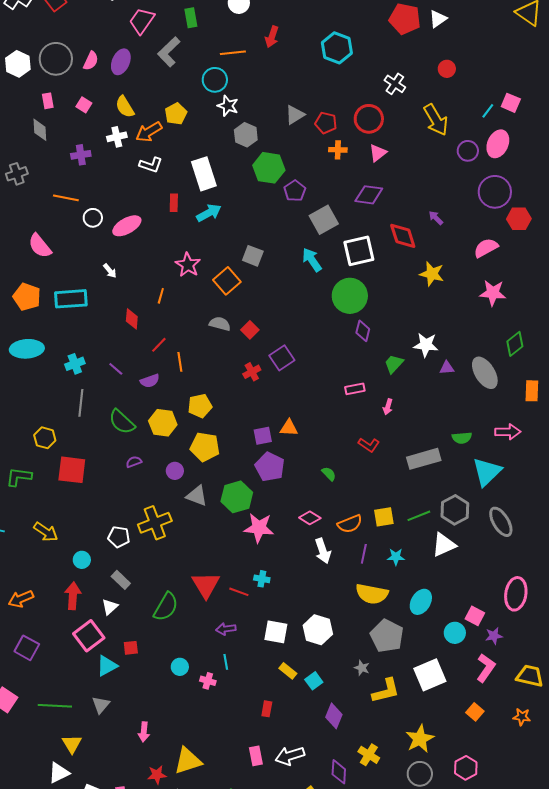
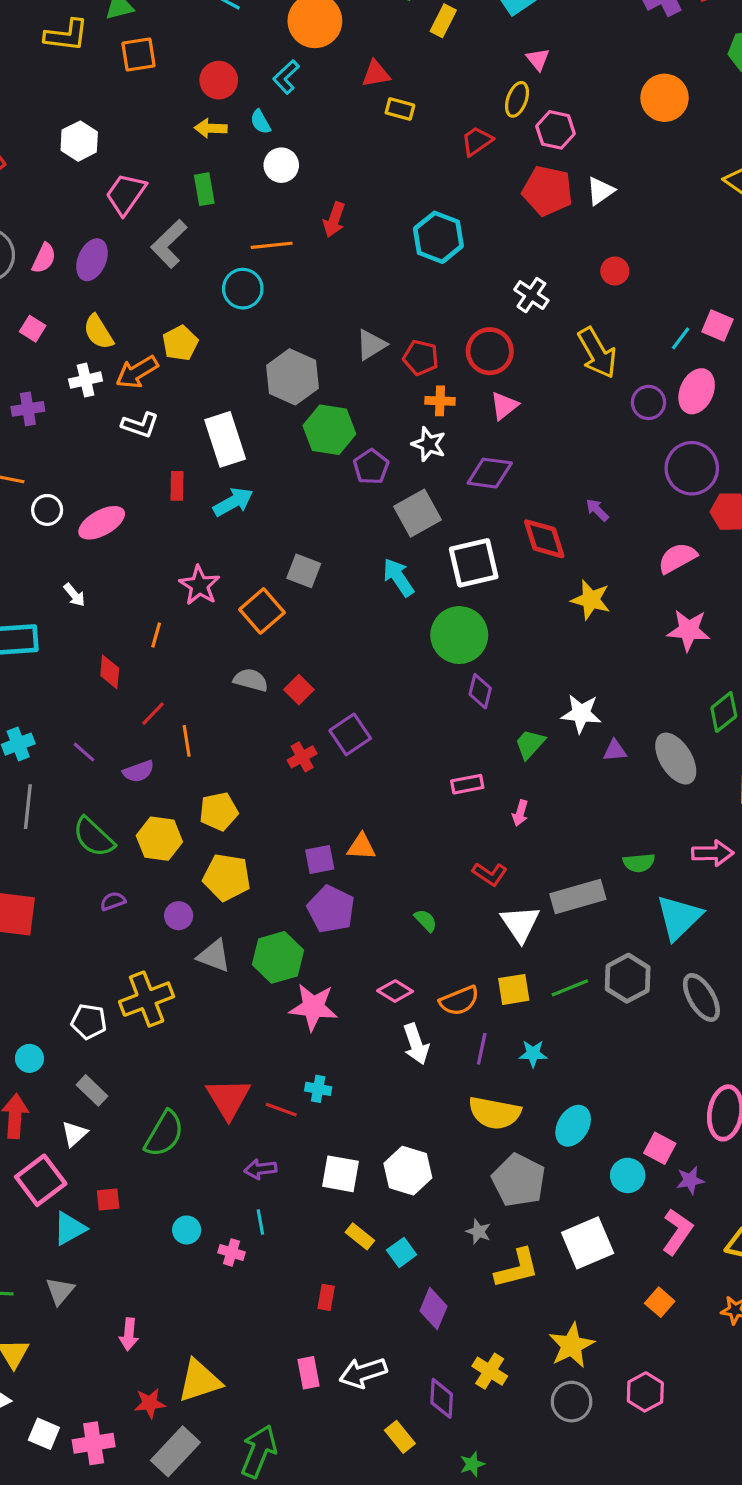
white star: (228, 106) -> (429, 444), moved
gray hexagon: (246, 135) -> (292, 377), size x1.4
white triangle: (444, 545) -> (520, 924), moved, turned -40

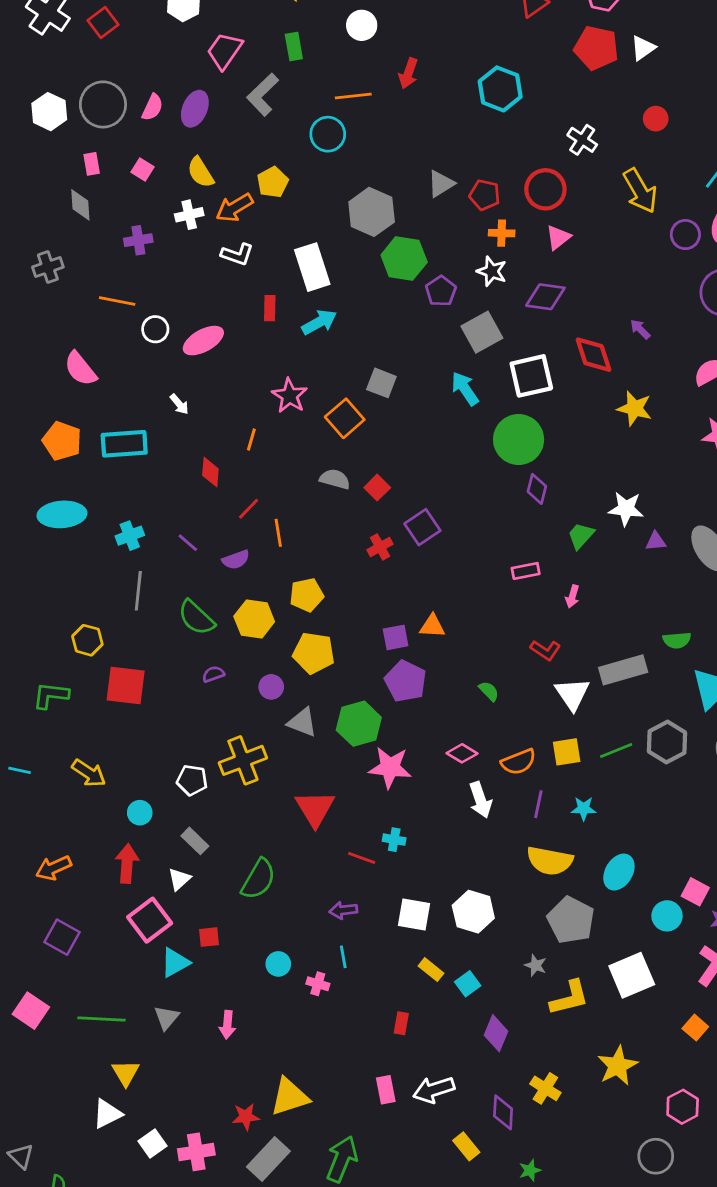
red triangle: (228, 1098) -> (315, 808), moved
pink arrow: (129, 1334) -> (227, 1025), moved
gray circle: (572, 1402) -> (656, 1156), moved
white square: (44, 1434) -> (152, 1143), turned 32

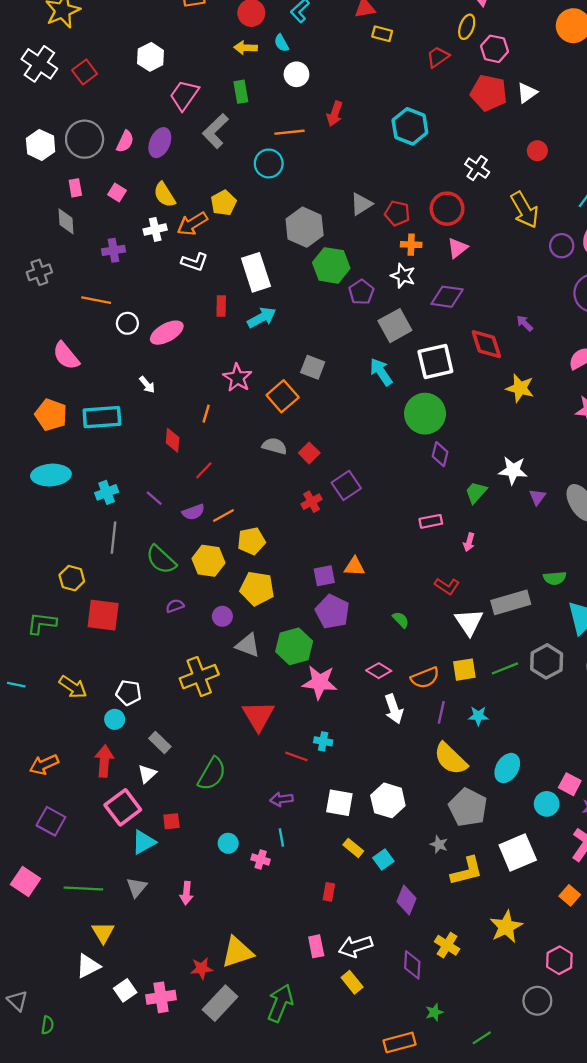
orange line: (278, 533) -> (224, 516), moved, turned 70
purple triangle: (656, 541) -> (537, 497), turned -48
white pentagon: (192, 780) -> (129, 693), moved
yellow semicircle: (550, 861) -> (451, 759), turned 33
yellow rectangle: (466, 1146) -> (352, 982), moved

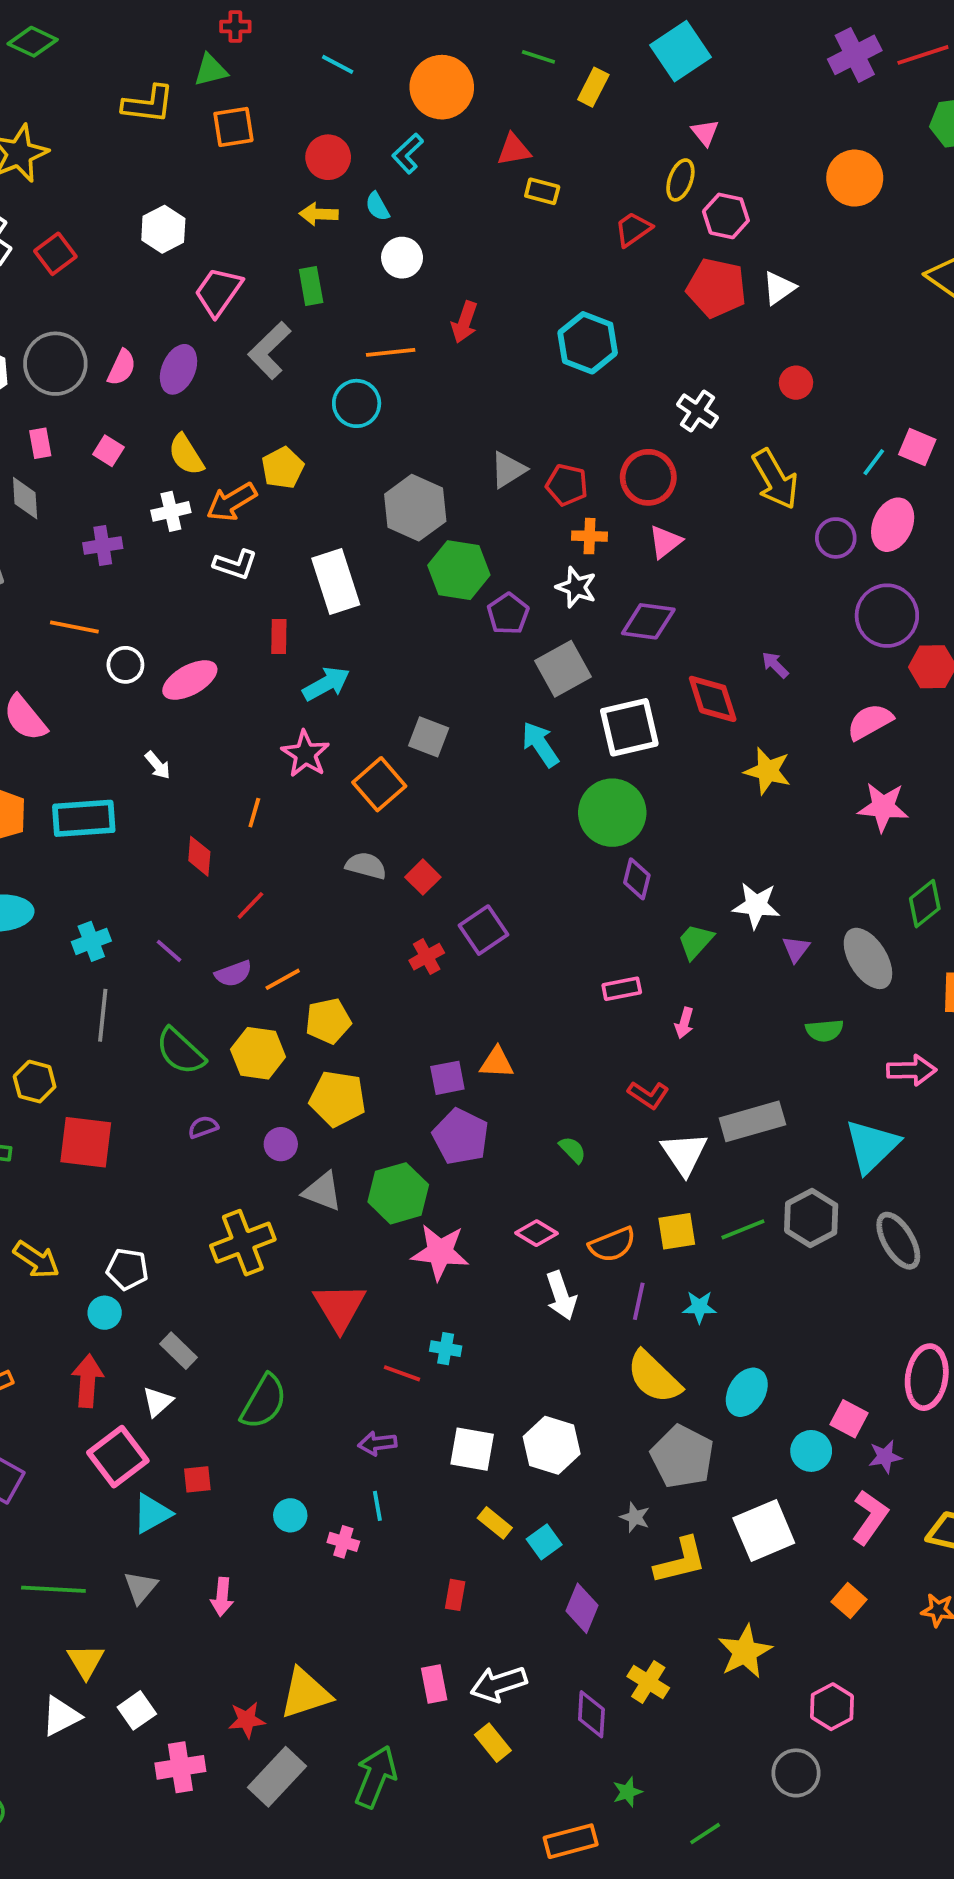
cyan arrow: (262, 317) -> (326, 684), moved
green semicircle: (555, 578) -> (824, 1030), moved
white square: (125, 990) -> (137, 1710), moved

